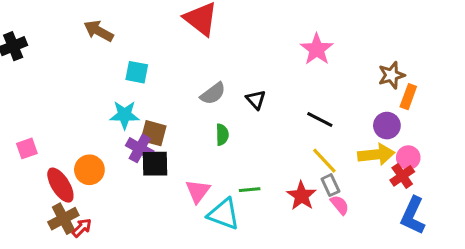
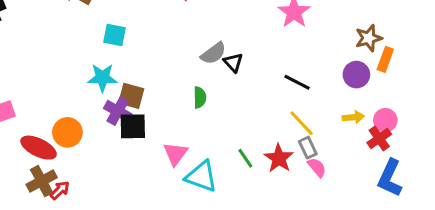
gray semicircle: (213, 93) -> (213, 53), moved
purple circle: (387, 126) -> (356, 75), moved
yellow arrow: (376, 155) -> (353, 117), size x0.6
red ellipse: (60, 185) -> (39, 148), turned -32
green line: (250, 190) -> (245, 158), moved, turned 60

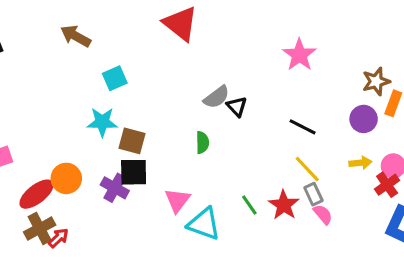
cyan square: (115, 35) -> (115, 78), turned -35
purple cross: (118, 111) -> (115, 188), moved
red ellipse: (39, 148) -> (37, 194), turned -64

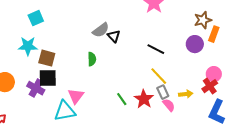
yellow arrow: (360, 163) -> (186, 94), moved
cyan triangle: (204, 224) -> (65, 111), moved, turned -30

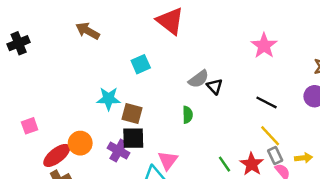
cyan square: (36, 18) -> (141, 64), moved

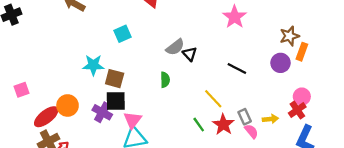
yellow line: (270, 136) -> (213, 99), moved
pink triangle: (168, 160) -> (133, 120), moved

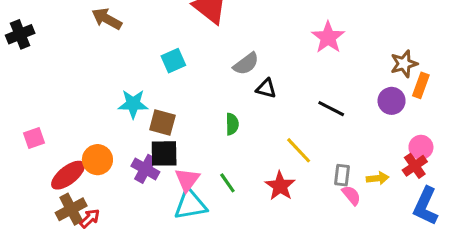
gray semicircle: (175, 47) -> (246, 64), moved
black triangle: (190, 54) -> (266, 88), turned -32
gray rectangle: (245, 117) -> (342, 175), turned 32
green line: (199, 125) -> (227, 183), moved
red star: (223, 125) -> (280, 186), moved

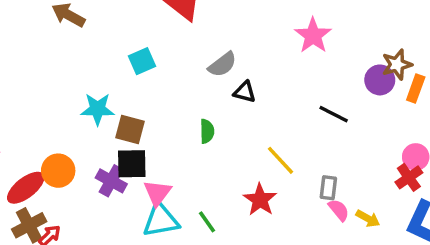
purple circle: (392, 101) -> (380, 80), moved
black line: (331, 109) -> (334, 114), moved
yellow arrow: (378, 178) -> (368, 218), moved, turned 35
green line: (227, 183) -> (207, 222), moved

